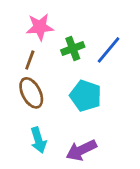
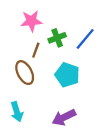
brown line: (30, 60) -> (36, 50), moved
cyan arrow: (38, 140) -> (17, 112), moved

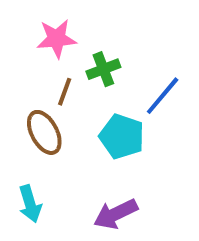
blue line: (85, 39) -> (163, 96), moved

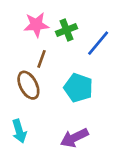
green cross: (103, 69) -> (67, 30), moved
blue line: (163, 96) -> (98, 43), moved

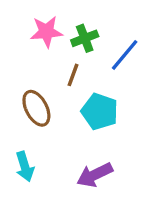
brown line: (42, 59) -> (73, 75), moved

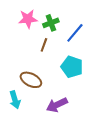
brown ellipse: (36, 108) -> (31, 80), moved, turned -35
cyan pentagon: (100, 112) -> (72, 67), moved

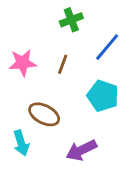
pink star: (28, 19) -> (23, 63), moved
green cross: (51, 23) -> (71, 20), moved

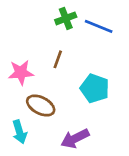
blue line: (107, 47) -> (99, 26), moved, turned 72
pink star: (23, 63) -> (21, 73), moved

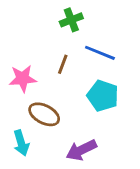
blue line: (99, 26) -> (100, 53), moved

